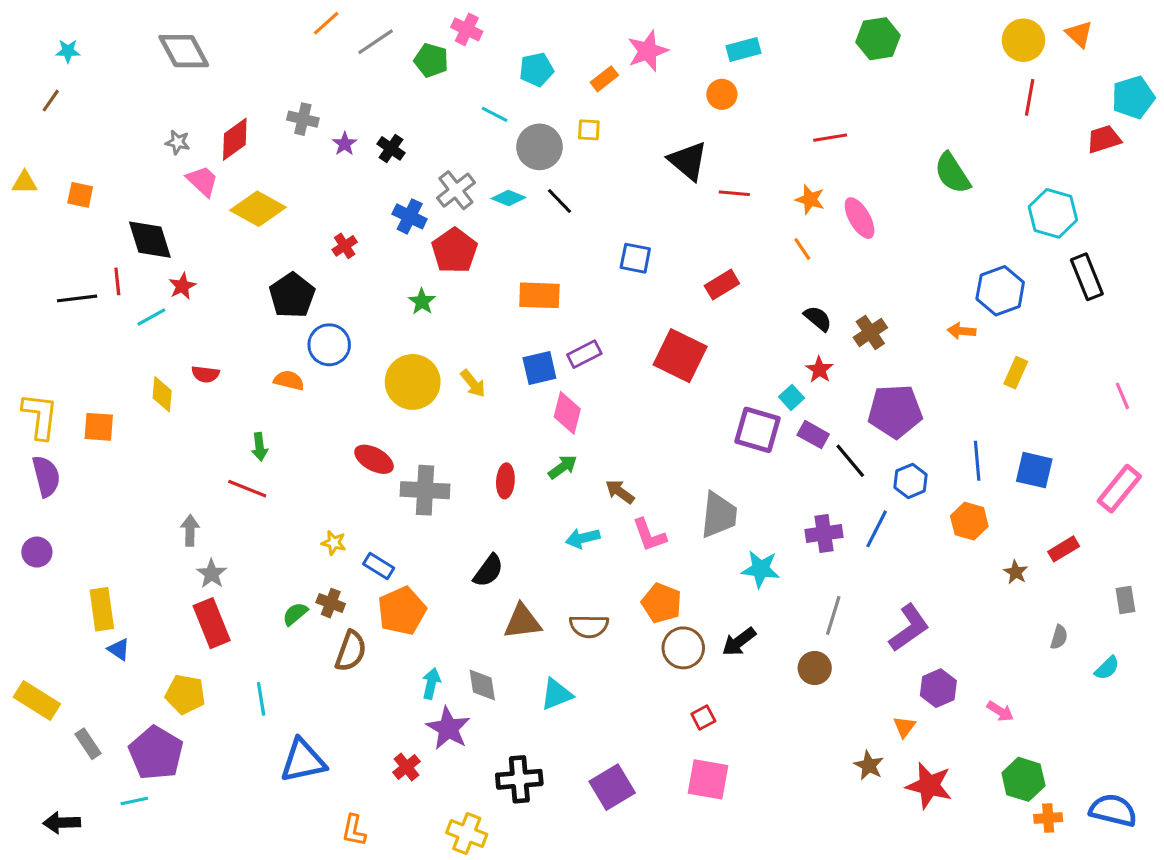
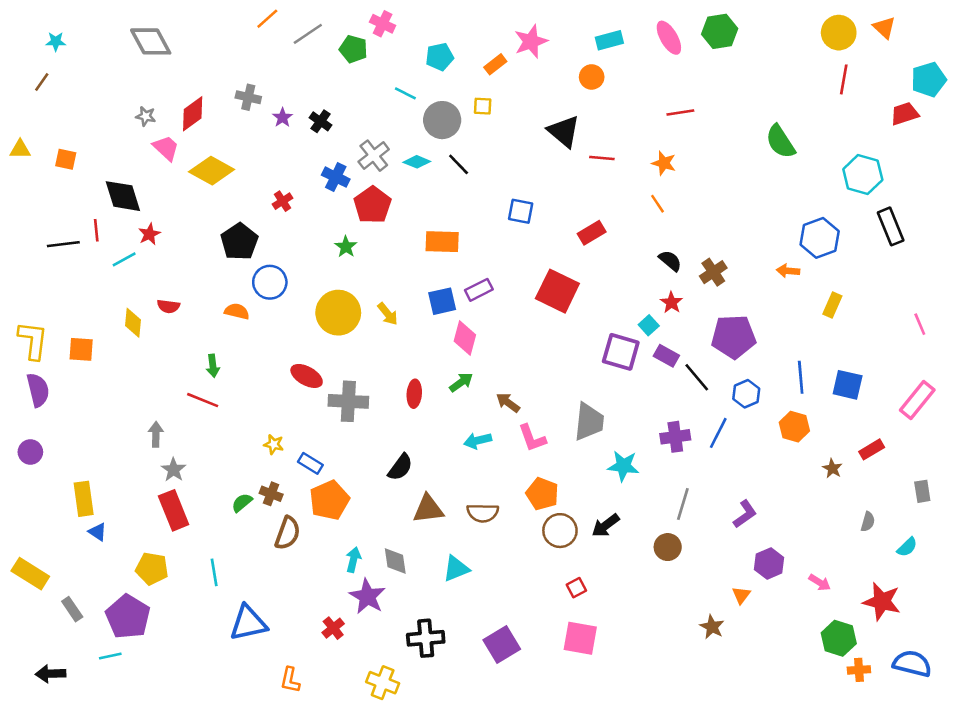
pink ellipse: (860, 218) -> (669, 38), moved
purple L-shape: (909, 628) -> (745, 514), size x0.7
red star: (929, 786) -> (882, 601), moved

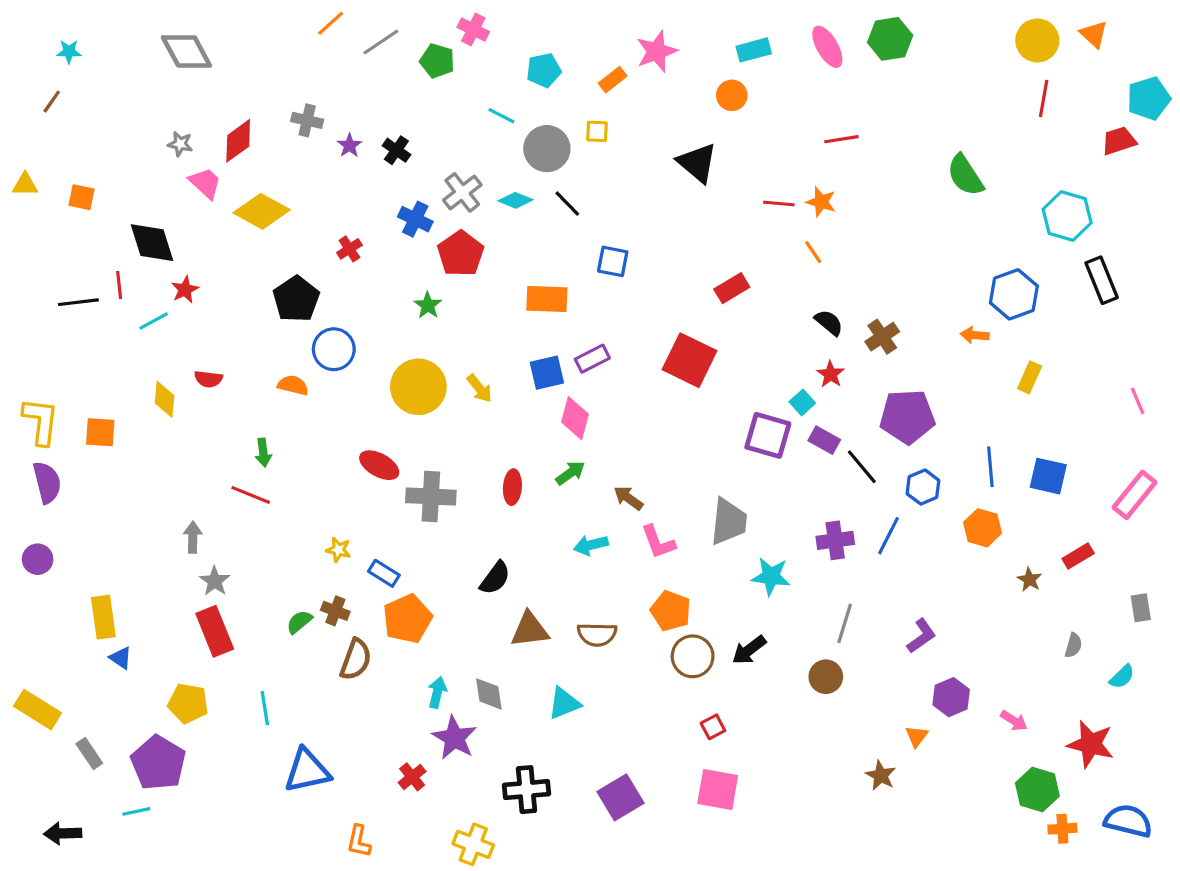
red line: (602, 158) -> (779, 203), moved
blue square: (521, 211) -> (613, 261), moved

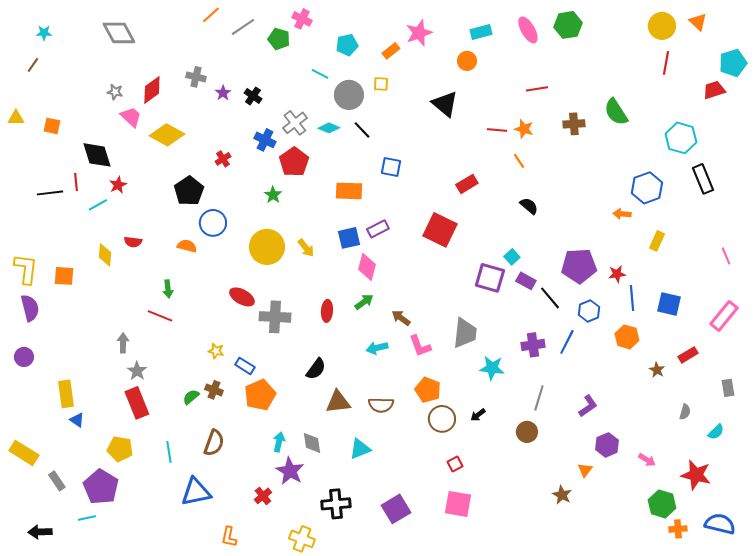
brown cross: (882, 337) -> (574, 124), moved, turned 30
red star: (831, 374) -> (617, 274), moved, turned 30
black arrow: (749, 650) -> (478, 415), size x0.7
brown semicircle: (356, 659) -> (214, 443), moved

